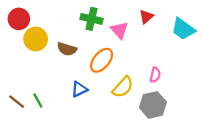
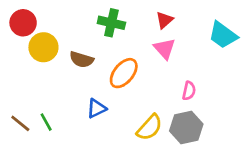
red triangle: (146, 17) -> (164, 20), moved
pink triangle: (119, 30) -> (164, 49), moved
yellow semicircle: (123, 87) -> (150, 127), moved

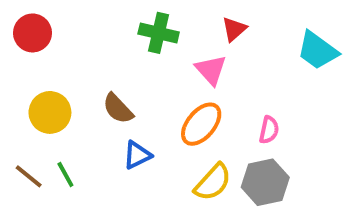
yellow circle: (43, 47) -> (50, 112), moved
pink triangle: (164, 49) -> (211, 70), moved
brown semicircle: (82, 59) -> (118, 109), moved, turned 30
orange ellipse: (124, 73) -> (201, 124), moved

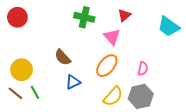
yellow circle: (50, 112) -> (22, 70), moved

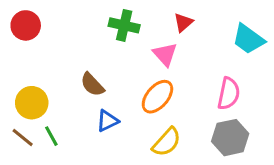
pink semicircle: (143, 69) -> (229, 94), moved, size x1.5
gray hexagon: (141, 96) -> (230, 138), moved

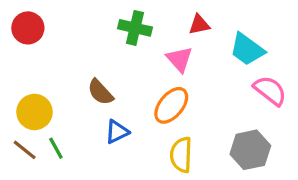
red triangle: (183, 22) -> (199, 25), turned 30
cyan trapezoid: (248, 39) -> (247, 49), moved
pink semicircle: (229, 94) -> (270, 91), moved, turned -64
yellow semicircle: (167, 142) -> (181, 155), turned 140

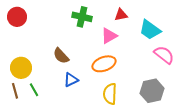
pink triangle: (179, 59) -> (109, 36), turned 42
orange ellipse: (171, 105) -> (104, 64), turned 30
brown line: (25, 150) -> (15, 91), turned 35

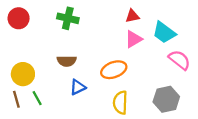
green cross: (82, 17) -> (68, 18), moved
pink triangle: (109, 36) -> (133, 39), moved
brown semicircle: (61, 56) -> (67, 61), turned -48

